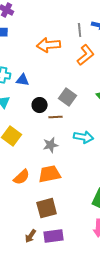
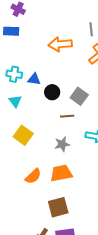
black circle: (40, 105) -> (52, 92), moved

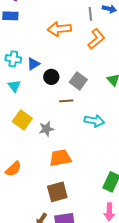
blue triangle: (34, 79) -> (33, 64), turned -40
gray star: (62, 144) -> (46, 129), moved
orange semicircle: (33, 176) -> (13, 169), moved

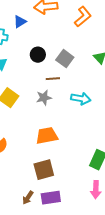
blue triangle: (33, 64) -> (20, 22), moved
gray star: (46, 129) -> (44, 98), moved

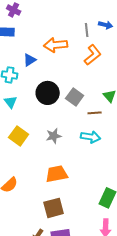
black circle: (38, 55) -> (48, 93), size x1.5
brown line: (53, 79) -> (95, 113), moved

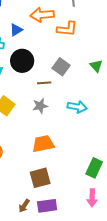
orange L-shape: (93, 55) -> (67, 29), moved, turned 45
black circle: (48, 93) -> (22, 61), moved
brown line: (95, 113) -> (44, 83), moved

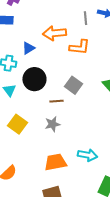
cyan arrow: (77, 107) -> (87, 155), moved

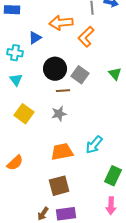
orange L-shape: (79, 47) -> (86, 37), turned 130
black circle: (34, 79) -> (55, 69), moved
cyan arrow: (87, 155) -> (94, 145), turned 120

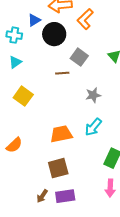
black circle: (55, 69) -> (54, 34), moved
cyan triangle: (16, 80) -> (15, 62), turned 32
gray star: (59, 114) -> (93, 95), moved

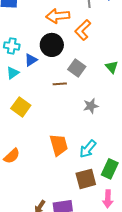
blue triangle: (34, 20) -> (31, 60), moved
cyan arrow: (93, 127) -> (88, 149), moved
orange trapezoid: (61, 134) -> (59, 145), turned 85
brown square: (58, 168) -> (86, 179), moved

